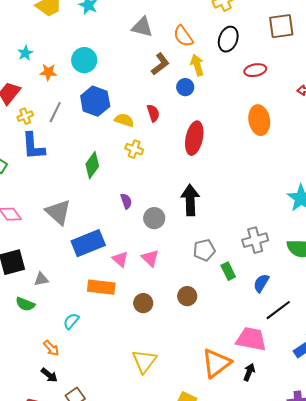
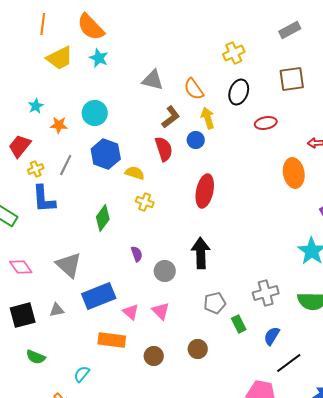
red semicircle: (153, 113) -> (164, 149), moved, size x1.4
orange ellipse: (259, 120) -> (294, 173), moved
gray triangle: (41, 279) -> (57, 310), moved

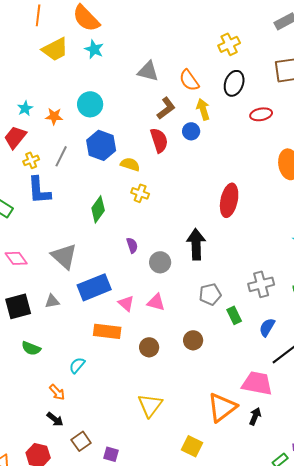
cyan star: (36, 106) -> (25, 108), moved
red ellipse: (205, 191) -> (229, 200), moved
pink triangle: (161, 311) -> (156, 302), turned -30

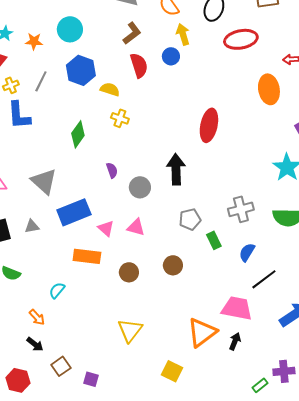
brown L-shape: (166, 108) -> (132, 33), moved
red ellipse: (261, 114) -> (241, 39), size x1.5

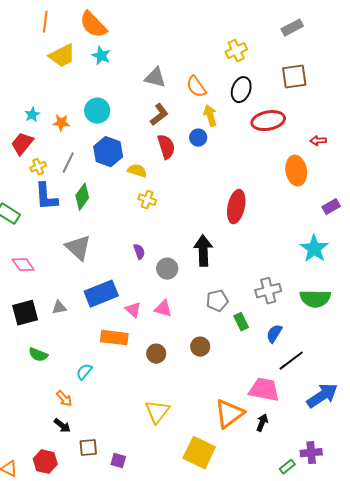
green diamond: (78, 134) -> (82, 197), moved
gray triangle: (44, 181) -> (78, 248), moved
brown square: (61, 366) -> (88, 448), turned 30
yellow square: (172, 371) -> (199, 453), size x1.5

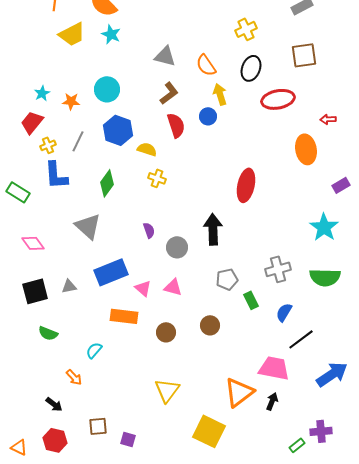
green diamond: (82, 197) -> (107, 183), moved
black arrow: (62, 426) -> (54, 404), moved

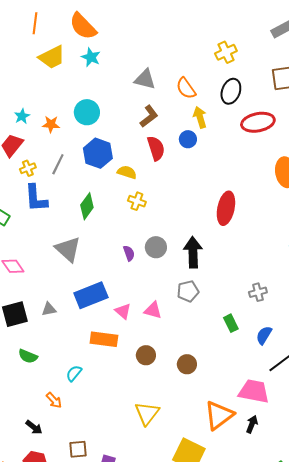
gray circle: (177, 247) -> (156, 247), moved
gray cross: (278, 269) -> (258, 292), size x0.7
gray pentagon: (227, 279) -> (188, 291), moved
brown circle: (210, 325) -> (187, 364), moved

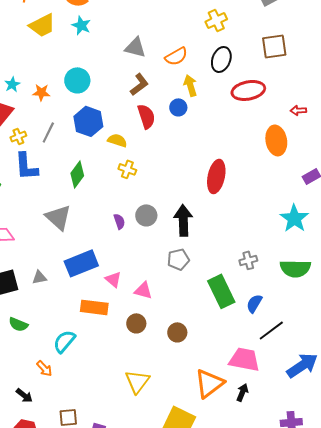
orange semicircle: (186, 88) -> (176, 56), turned -85
pink triangle: (153, 310) -> (143, 290), moved
green rectangle: (231, 323) -> (221, 291), size x1.8
cyan semicircle: (74, 373) -> (64, 341), size x1.4

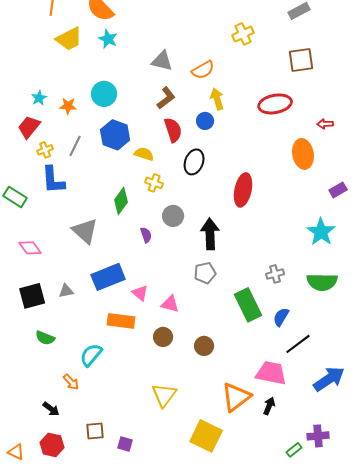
black ellipse: (221, 59) -> (194, 162), moved
green diamond: (77, 174) -> (121, 201), moved
gray circle: (146, 215) -> (173, 216), moved

